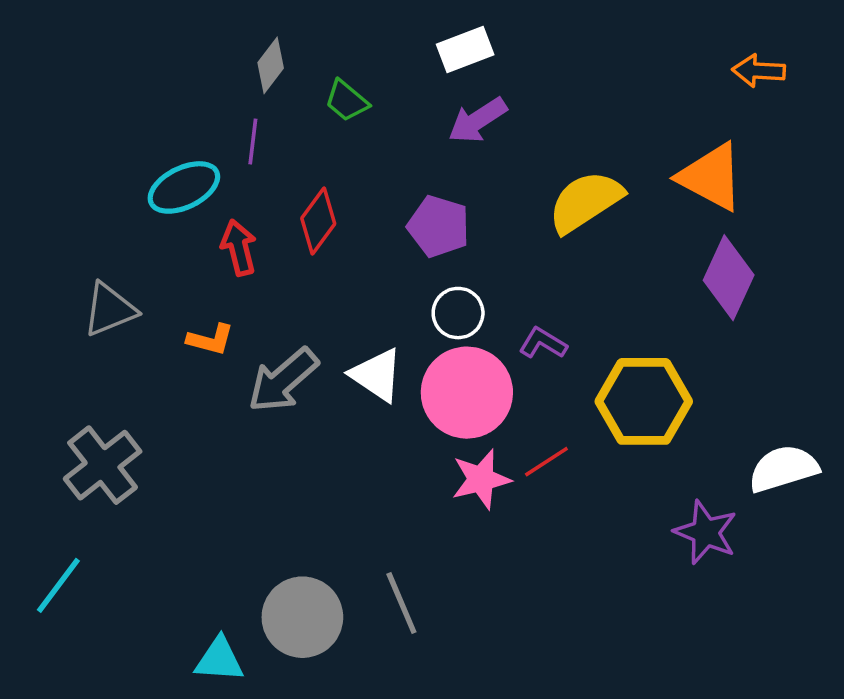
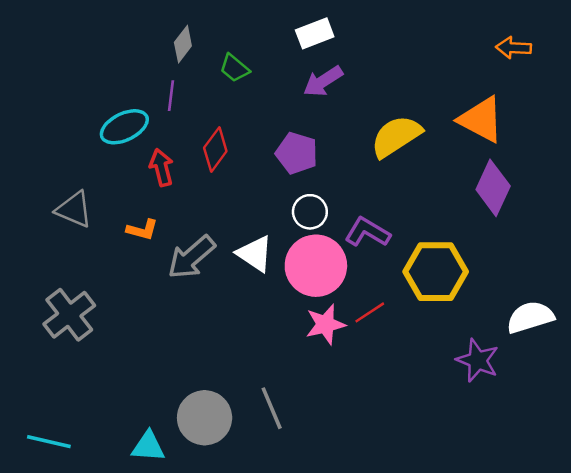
gray triangle: (110, 309) -> (74, 209), turned 45
purple L-shape: (543, 343) -> (367, 232), size x1.4
cyan line: (58, 585) -> (49, 442), moved, turned 66

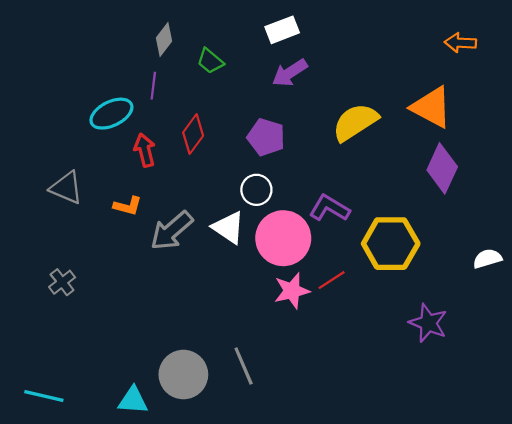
white circle: (310, 212) -> (256, 190), moved
gray cross: (69, 315) -> (62, 282), size x0.6
white semicircle: (530, 317) -> (487, 259), moved, size x0.7

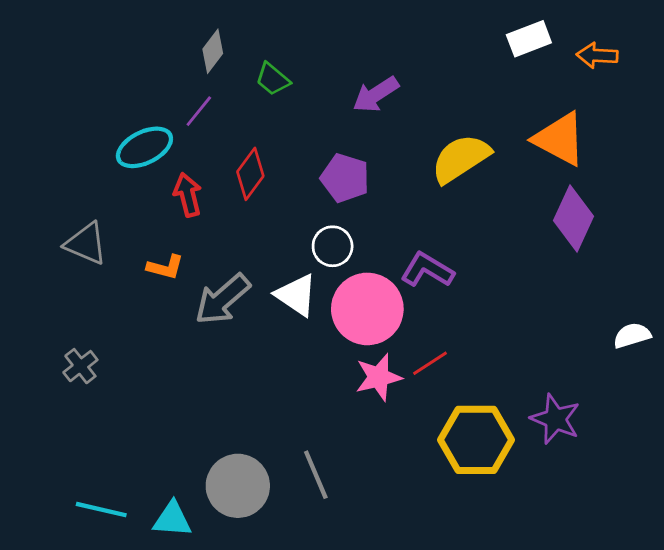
white rectangle: (282, 30) -> (529, 39), moved
purple line: (153, 86) -> (199, 111), turned 32
yellow hexagon: (391, 244) -> (476, 440), moved
cyan line: (44, 396) -> (101, 510), moved

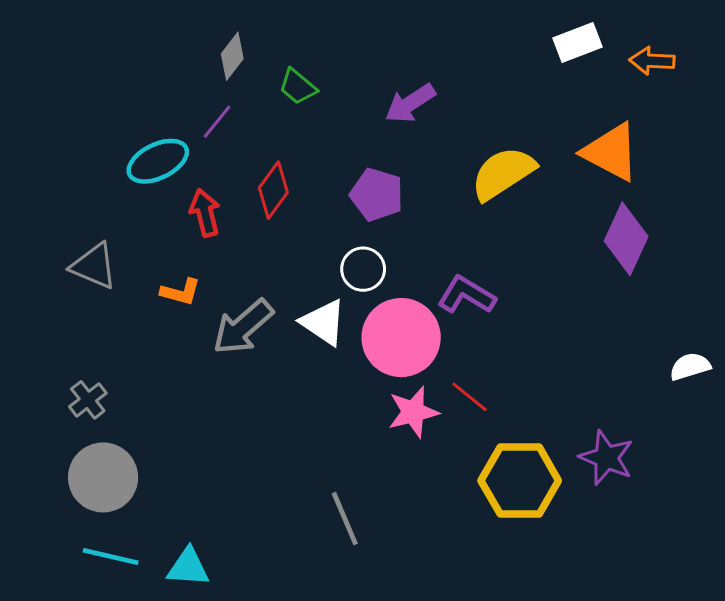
red line: (430, 363) -> (470, 397), turned 72
gray circle: (238, 486) -> (103, 477), moved

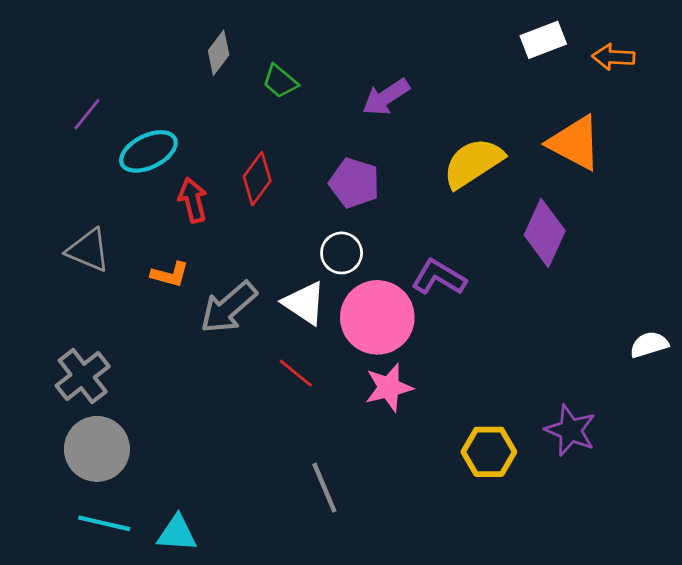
purple line: (217, 122) -> (87, 114), moved
purple diamond: (626, 239) -> (545, 233), moved
red line: (470, 397) -> (296, 373), moved
gray cross: (88, 400) -> (83, 376), size x1.5
yellow hexagon: (520, 481) -> (489, 452), size x0.7

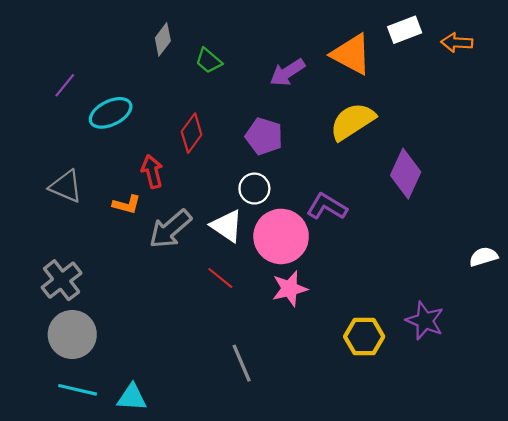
orange triangle: (575, 143) -> (351, 54), moved
red arrow: (193, 200) -> (152, 171), moved

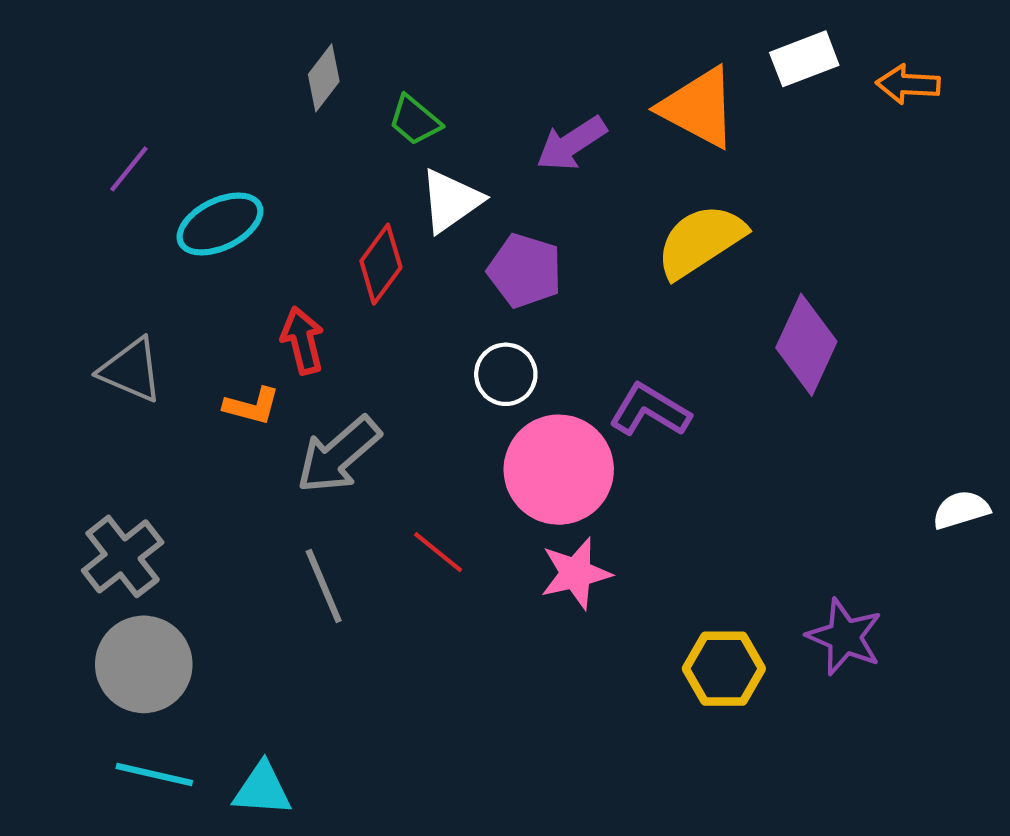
white triangle: (227, 226) -> (451, 201), moved, turned 51
gray line: (242, 363) -> (324, 586), moved

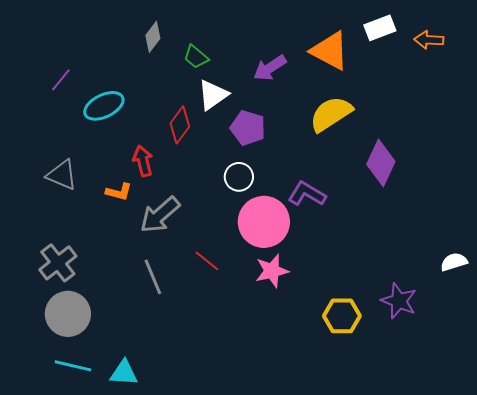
white semicircle: (961, 510) -> (454, 262), moved

